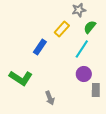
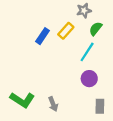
blue rectangle: (40, 47) -> (42, 36), moved
green L-shape: (21, 78) -> (22, 100), moved
gray rectangle: (96, 90) -> (100, 106), moved

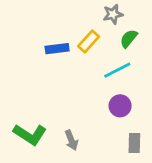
blue rectangle: (42, 36) -> (57, 49), turned 49
cyan line: (87, 52) -> (117, 70), turned 30

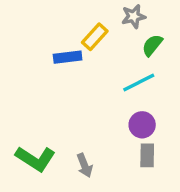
yellow rectangle: (89, 41) -> (95, 37), moved
gray rectangle: (134, 143) -> (147, 155), moved

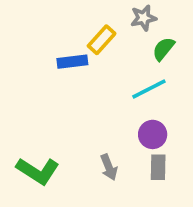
gray arrow: (85, 165) -> (109, 167), moved

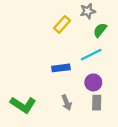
blue rectangle: (72, 62) -> (61, 68), moved

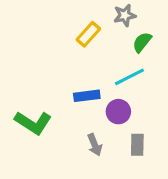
purple circle: (93, 82) -> (118, 112), moved
green L-shape: (23, 105) -> (33, 123), moved

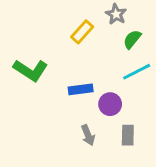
gray star: (125, 15) -> (116, 14), turned -30
cyan line: (129, 77) -> (137, 72), moved
green L-shape: (33, 123) -> (31, 70), moved

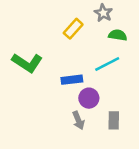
green semicircle: (132, 39) -> (118, 35), turned 60
cyan line: (137, 72) -> (107, 64), moved
purple circle: (110, 104) -> (89, 98), moved

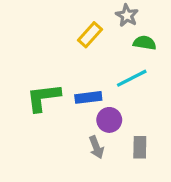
green L-shape: (27, 63) -> (43, 97), moved, turned 140

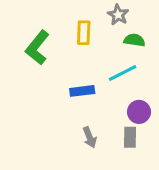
yellow rectangle: (90, 35) -> (84, 33), turned -40
green L-shape: (43, 97) -> (37, 48), moved, turned -44
purple circle: (109, 120) -> (139, 112), moved

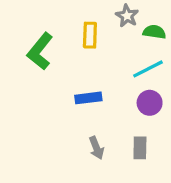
green semicircle: (134, 40) -> (154, 32), moved
cyan line: (123, 73) -> (148, 69), moved
purple circle: (139, 112) -> (150, 103), moved

